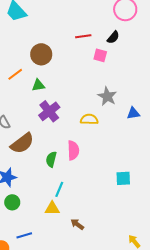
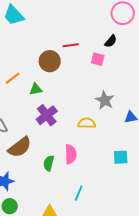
red line: (83, 36) -> (71, 45), moved
brown circle: (41, 54) -> (50, 61), moved
cyan square: (123, 178) -> (121, 157), moved
cyan line: (59, 189) -> (79, 193), moved

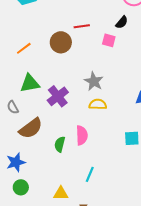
orange line: (13, 78) -> (24, 48), moved
green triangle: (36, 89) -> (30, 83), moved, size x1.5
gray star: (105, 100) -> (94, 81), moved

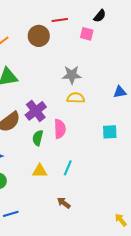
gray star: (94, 81) -> (72, 75), turned -30
purple cross: (58, 96) -> (36, 111), moved
yellow triangle: (61, 193) -> (40, 171), moved

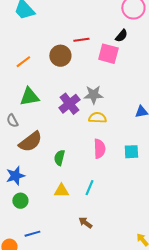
pink square: (87, 34) -> (108, 54), size x1.5
purple cross: (36, 111) -> (69, 104), moved
pink semicircle: (60, 129) -> (99, 149), moved

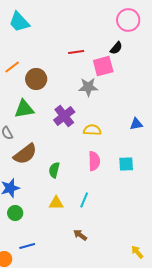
pink square: (108, 54) -> (103, 66), turned -30
brown circle: (60, 56) -> (36, 79), moved
orange line: (23, 62) -> (12, 67), moved
gray star: (93, 95) -> (88, 87), moved

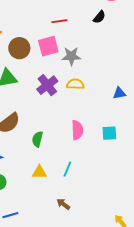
pink square: (103, 66) -> (48, 46), moved
yellow semicircle: (92, 130) -> (75, 84), moved

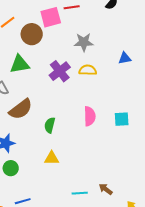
pink square: (48, 46) -> (51, 17), moved
blue triangle: (119, 93) -> (125, 58), moved
cyan line: (67, 169) -> (80, 193), moved, turned 63
brown arrow: (63, 204) -> (106, 189), moved

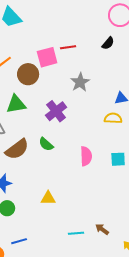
gray star: (84, 42) -> (80, 82), turned -30
yellow semicircle: (88, 70) -> (113, 118), moved
green semicircle: (50, 125) -> (46, 144), moved, turned -63

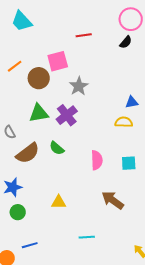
black semicircle: (108, 43) -> (126, 42), moved
red line: (68, 47) -> (84, 35), moved
gray star: (80, 82) -> (79, 86), moved
green triangle: (16, 104) -> (39, 113), moved
brown arrow: (102, 229) -> (113, 200), moved, size x1.6

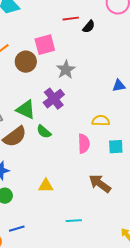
black semicircle: (126, 42) -> (89, 27), moved
green triangle: (39, 113) -> (26, 110), moved, turned 35
yellow semicircle: (124, 122) -> (101, 121), moved

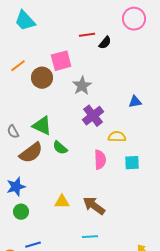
purple cross: (54, 99) -> (93, 116), moved
brown arrow: (100, 184) -> (94, 206), moved

